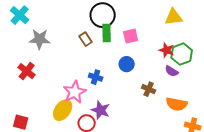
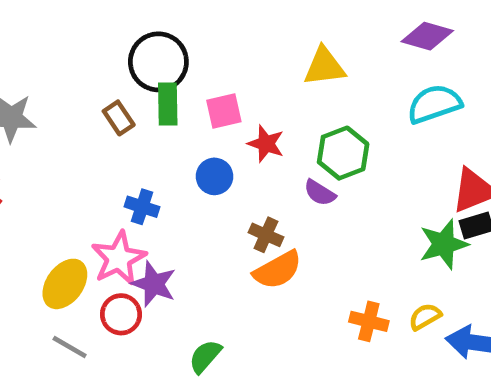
red star: (167, 50) -> (266, 144), moved
pink star: (75, 92) -> (119, 258), moved
orange semicircle: (177, 104) -> (278, 270), moved, turned -40

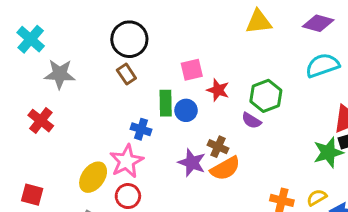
black circle: (158, 62) -> (129, 39), moved
yellow triangle: (324, 67) -> (259, 22), moved
green rectangle: (168, 104) -> (166, 103), moved
purple star: (154, 284) -> (192, 163), moved

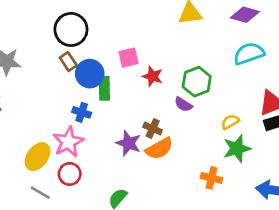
blue circle: (186, 110) -> (90, 74), moved, size x1.4
green star: (328, 152) -> (237, 149), moved
yellow semicircle: (317, 197) -> (230, 122), moved

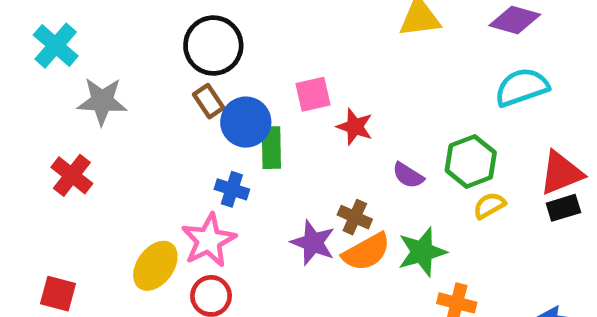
green hexagon: (197, 82) -> (471, 161), moved
green star: (237, 149) -> (422, 252), moved

